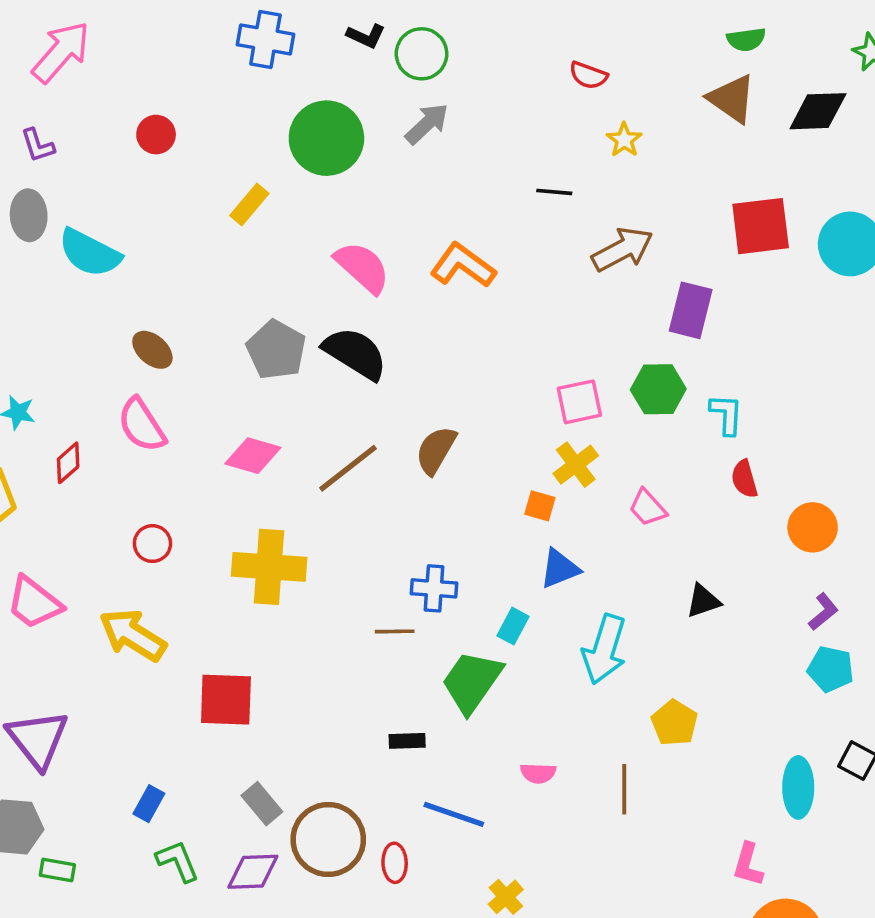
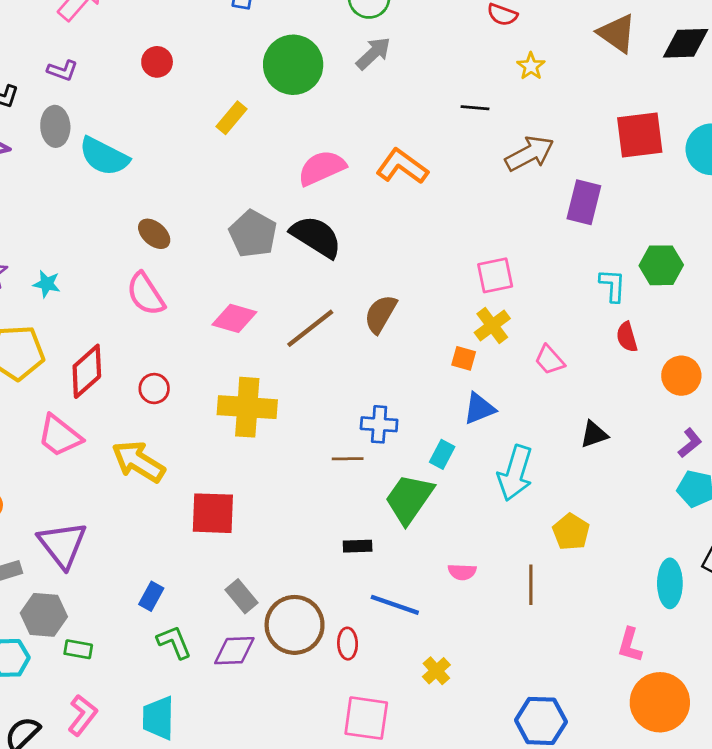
purple L-shape: (38, 145) -> (62, 70), turned -52
pink semicircle: (362, 267) -> (322, 168), turned -66
green hexagon: (658, 389) -> (661, 265), moved
red diamond: (68, 463) -> (87, 371), moved, size x1.6

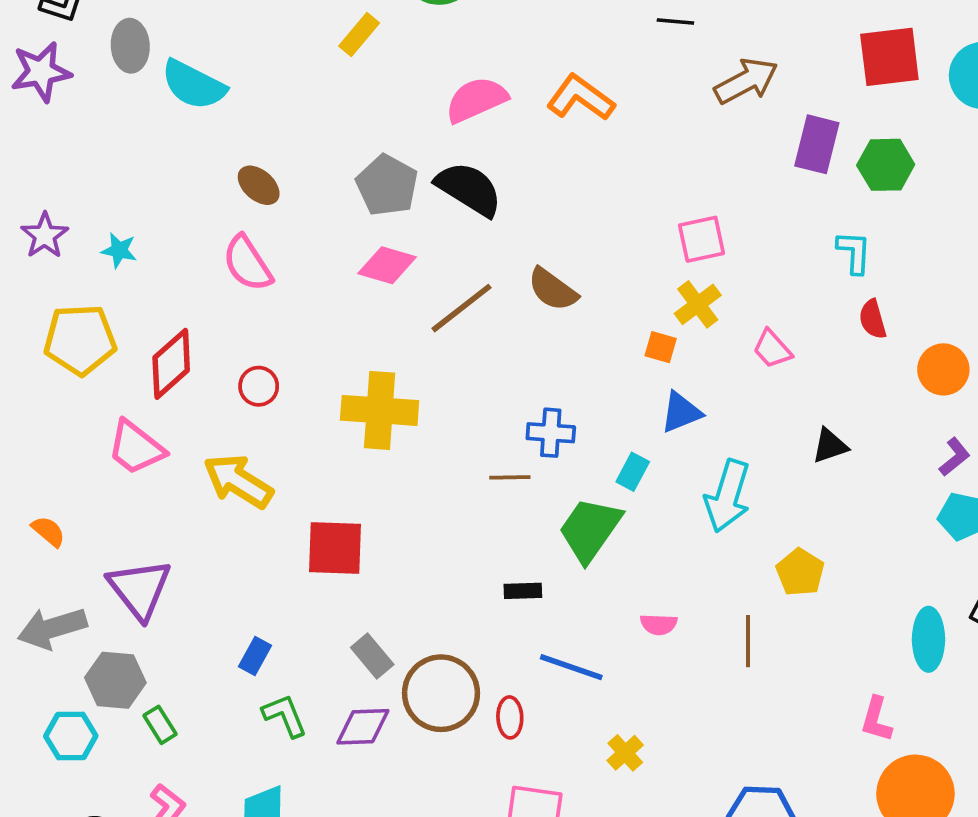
green hexagon: (661, 265) -> (886, 165), moved
brown semicircle: (380, 314) -> (553, 289), turned -84
pink diamond: (234, 318) -> (387, 265), moved
green rectangle: (78, 649) -> (160, 725), turned 48

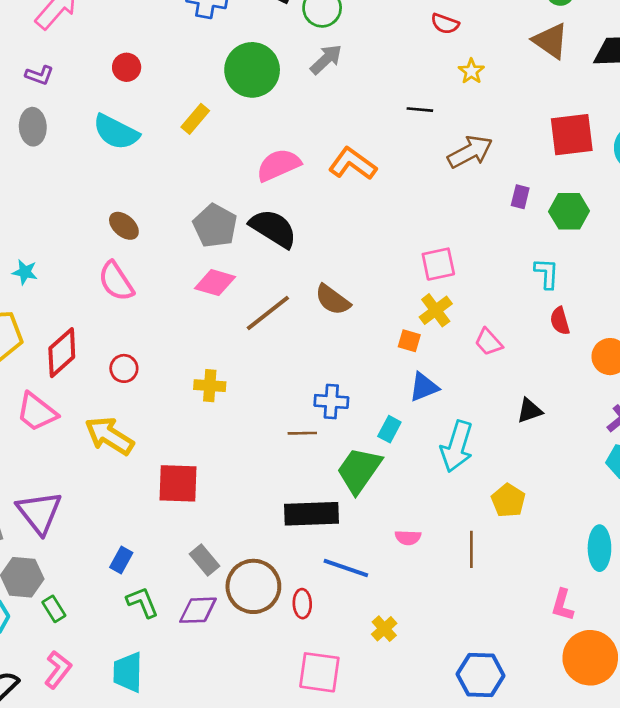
cyan semicircle: (194, 85) -> (116, 132), moved
purple rectangle: (817, 144) -> (520, 197), size x0.6
yellow cross: (380, 410) -> (210, 386), size x0.6
black rectangle: (523, 591) -> (312, 514), size x2.0

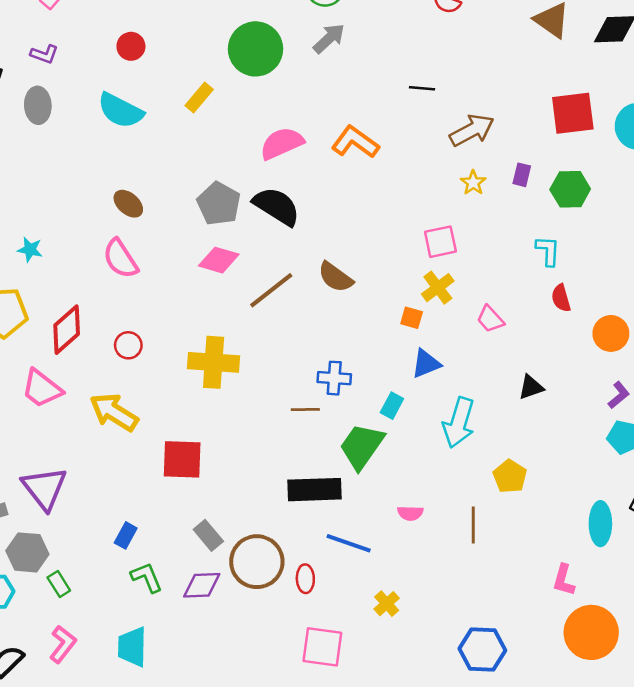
yellow star: (471, 71) -> (473, 183), moved
yellow cross: (210, 386) -> (214, 362), size x1.6

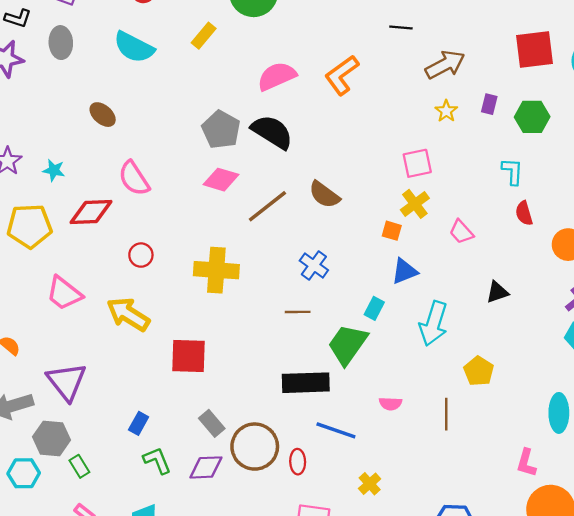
orange L-shape: (355, 142) -> (342, 75), turned -72
brown ellipse: (128, 204) -> (103, 115), moved
red diamond: (67, 330) -> (91, 212), moved, turned 39
blue cross: (334, 378) -> (314, 265), moved, turned 32

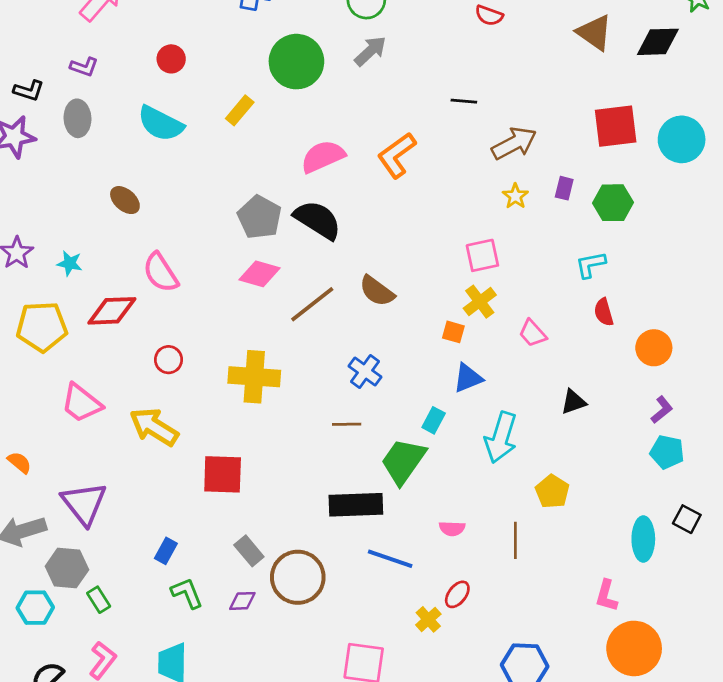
cyan L-shape: (512, 171) -> (591, 265), turned -104
red ellipse: (298, 462) -> (457, 594), moved, turned 40
purple diamond: (206, 467) -> (242, 601), size x0.7

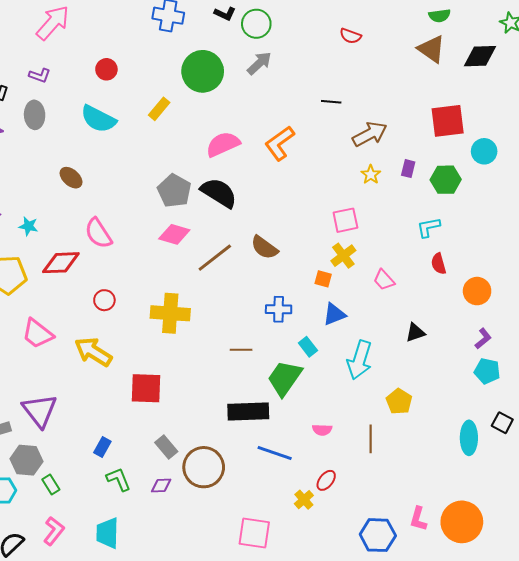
cyan circle: (682, 139) -> (484, 151), moved, size x0.7
blue cross: (365, 372) -> (279, 309), moved, turned -35
cyan rectangle: (434, 420) -> (308, 347), turned -66
pink L-shape: (606, 596) -> (418, 519), moved

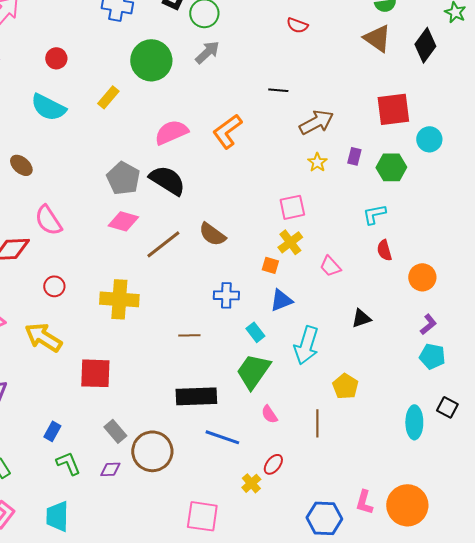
black diamond: (480, 56) -> (425, 45), turned -52
green trapezoid: (285, 378) -> (253, 371), moved
pink semicircle: (322, 430) -> (269, 414), turned 54

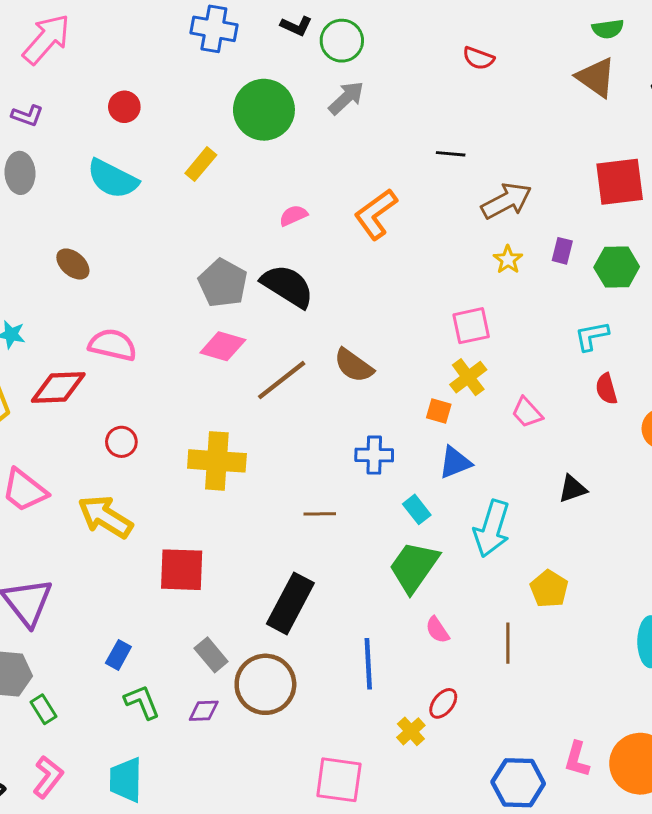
pink semicircle: (171, 132) -> (293, 216), size x0.6
pink semicircle: (48, 220) -> (113, 345), turned 136
black rectangle: (196, 396) -> (290, 603), moved, turned -60
blue line: (222, 437) -> (368, 664), turned 68

